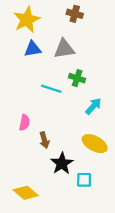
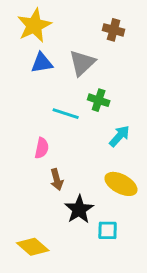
brown cross: (75, 14) -> (114, 30), moved
gray triangle: (64, 49) -> (82, 63), turned -35
pink semicircle: (24, 123) -> (42, 148), moved

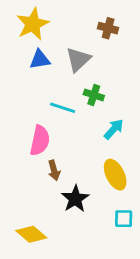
pink semicircle: (42, 148) -> (40, 140), size x1.5
yellow ellipse: (121, 184) -> (115, 175), turned 36
cyan square: (108, 230) -> (124, 219), moved

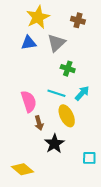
yellow star: (33, 24) -> (38, 17), moved
cyan line: (63, 108) -> (56, 93), moved
pink semicircle: (40, 140) -> (29, 101), turned -30
yellow ellipse: (115, 175) -> (67, 116), moved

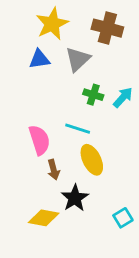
brown cross: (78, 20) -> (107, 28), size x1.5
cyan arrow: (82, 93) -> (123, 97), moved
cyan square: (89, 158) -> (123, 218), turned -32
yellow diamond: (23, 169) -> (44, 218), moved, turned -30

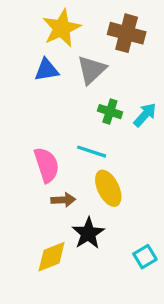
brown arrow: (54, 170) -> (63, 200), turned -78
yellow diamond: (44, 218) -> (52, 257), turned -32

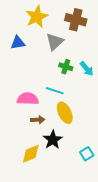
blue triangle: (47, 70) -> (18, 43), moved
cyan arrow: (145, 115) -> (87, 69), turned 98
pink semicircle: (47, 165) -> (28, 99), turned -70

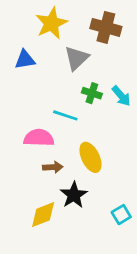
cyan line: (55, 91) -> (65, 115), moved

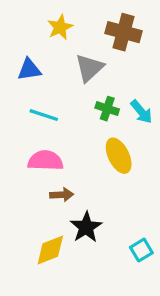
yellow star: (51, 23) -> (60, 27), size x0.7
cyan line: (65, 115) -> (44, 115), moved
yellow ellipse: (90, 157) -> (119, 156), moved

